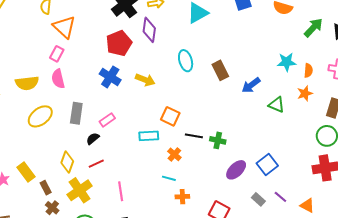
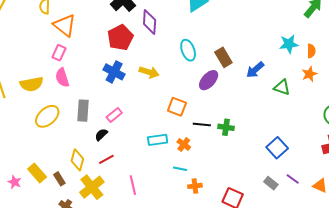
cyan rectangle: (149, 136) -> (158, 140), moved
purple ellipse: (236, 170) -> (209, 80), moved
brown rectangle: (46, 188) -> (59, 179), moved

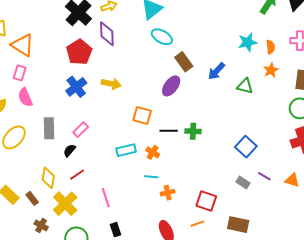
cyan ellipse: (188, 50) -> (162, 37), moved, turned -35
blue cross: (114, 72) -> (76, 87), turned 30

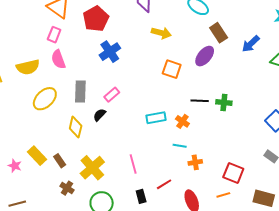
red pentagon: (79, 52) -> (96, 19), moved
yellow arrow: (111, 84) -> (161, 33), moved
orange square: (142, 115) -> (172, 69), moved
red line: (77, 175) -> (164, 184), moved
yellow diamond: (48, 178) -> (76, 127), moved

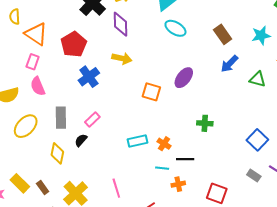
yellow arrow: (161, 33) -> (122, 58), moved
brown rectangle: (219, 33) -> (223, 34), moved
black line: (200, 101) -> (185, 159), moved

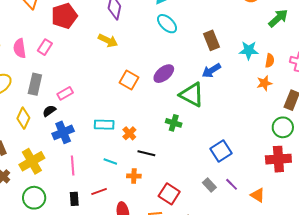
pink rectangle: (33, 62) -> (45, 47), moved
blue cross: (89, 77) -> (63, 132), moved
green triangle: (258, 79) -> (192, 95), moved, size x1.5
cyan line: (162, 168) -> (110, 161), moved

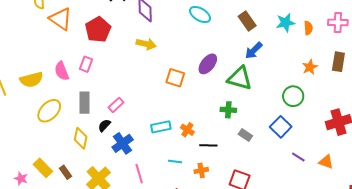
orange star: (264, 83) -> (310, 67), moved
green circle: (283, 127) -> (293, 96), moved
gray rectangle: (209, 185) -> (245, 135), moved

